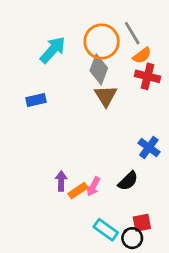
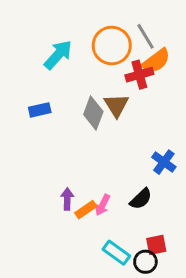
orange semicircle: (142, 55) -> (156, 61), size x1.4
gray diamond: (99, 69) -> (93, 113), moved
red cross: (148, 76) -> (139, 75), moved, turned -30

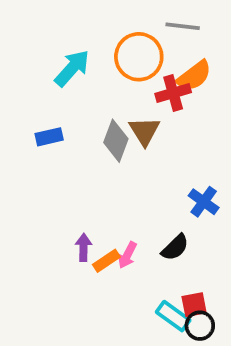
gray line: (145, 36) -> (183, 26), moved, turned -52
cyan rectangle: (116, 253) -> (173, 316), moved
black circle: (145, 262) -> (200, 326), moved

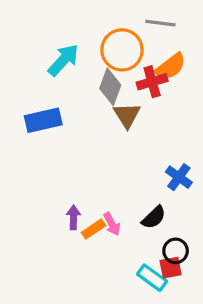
blue rectangle: (49, 137) -> (43, 120), size x1.5
gray diamond: (116, 141) -> (110, 87), moved
pink arrow: (127, 255) -> (112, 224), turned -55
black circle: (200, 326) -> (176, 251), moved

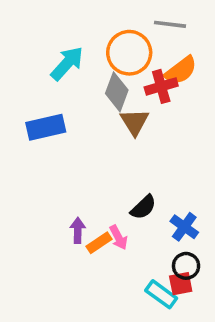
blue cross: (179, 177) -> (184, 227), moved
black semicircle: (154, 217) -> (143, 207), moved

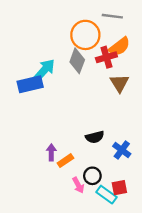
cyan arrow: (67, 63) -> (44, 70), moved
brown triangle: (135, 122) -> (119, 83), moved
black semicircle: (143, 207) -> (95, 137), turned 30
pink arrow: (119, 237) -> (78, 185), moved
black circle: (186, 266) -> (92, 176), moved

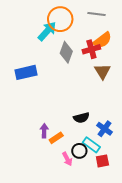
orange circle: (85, 35) -> (60, 19), moved
cyan arrow: (44, 70) -> (47, 31), moved
cyan rectangle: (106, 195) -> (91, 145), moved

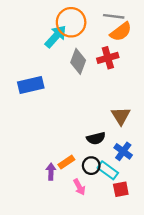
orange semicircle: (102, 40) -> (121, 32), moved
brown triangle: (102, 71) -> (121, 116), moved
purple arrow: (44, 131) -> (51, 172), moved
black circle: (79, 151) -> (91, 166), moved

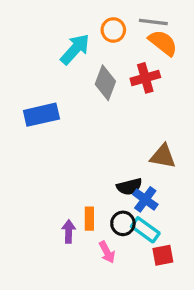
orange circle: (71, 22) -> (113, 30), moved, size x0.6
orange semicircle: (121, 32) -> (163, 43), turned -105
brown triangle: (121, 116) -> (163, 156), turned -48
blue cross: (123, 151) -> (145, 199), moved
orange rectangle: (66, 162) -> (89, 219), turned -56

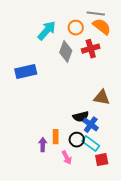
orange circle: (113, 30) -> (76, 28), moved

